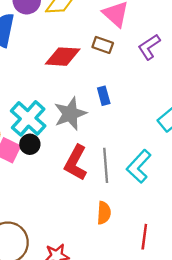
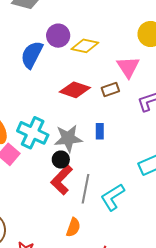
brown rectangle: (103, 45) -> (110, 89), turned -54
cyan cross: (28, 118) -> (33, 133), turned -32
black circle: (30, 144) -> (61, 160), moved

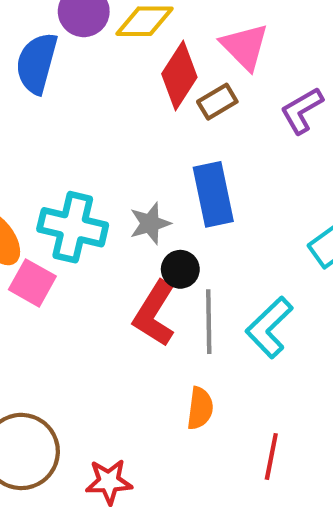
red diamond: (75, 90) -> (179, 76), moved, turned -64
blue rectangle: (100, 131) -> (213, 194), size x1.8
gray star: (68, 138) -> (150, 223), size x0.7
black circle: (61, 160) -> (180, 269), moved

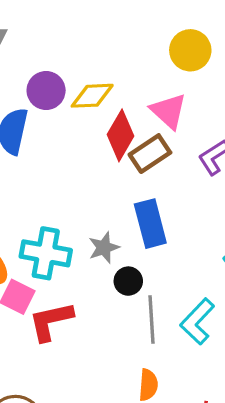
brown rectangle: (217, 102) -> (150, 154), size x1.4
red L-shape: (154, 314) -> (51, 321), moved, turned 48

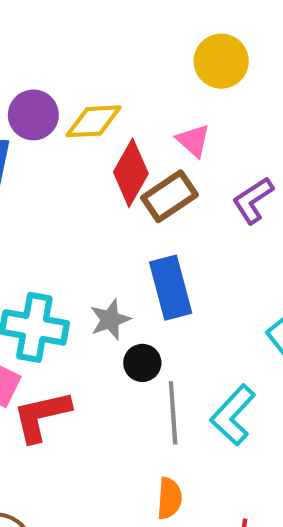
pink triangle: (169, 111) -> (193, 141), size x0.7

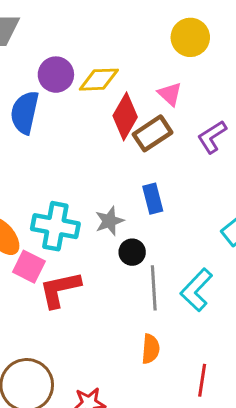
blue rectangle: (171, 288) -> (153, 199), size x0.7

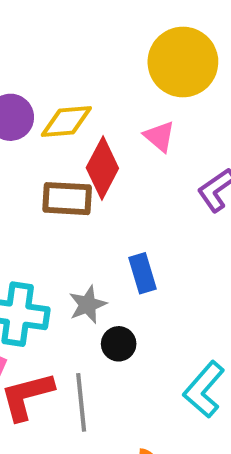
yellow circle: (190, 37) -> (183, 62), size x1.4
brown rectangle: (153, 133) -> (67, 199), moved, turned 39
gray line: (154, 288) -> (81, 402), moved

